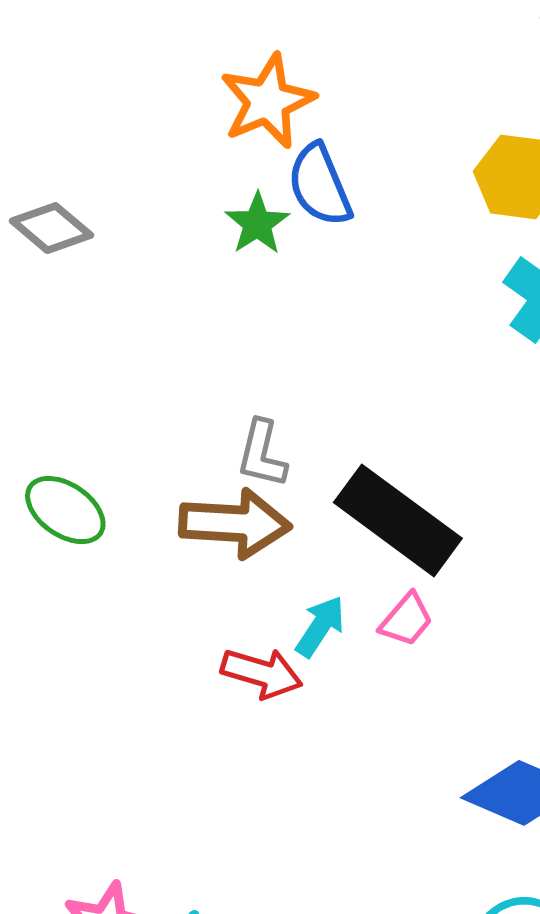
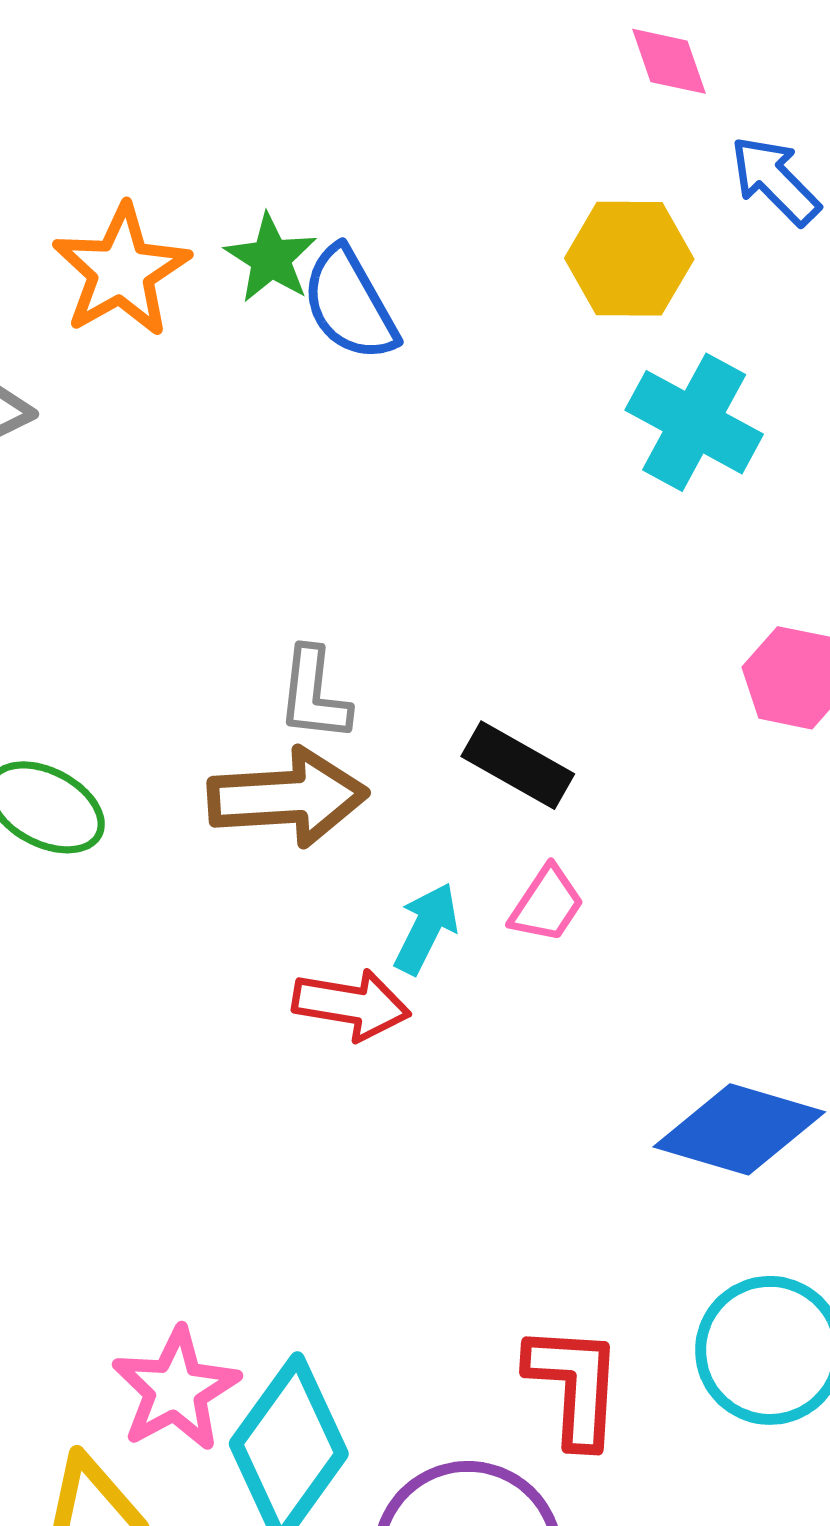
orange star: (268, 101) -> (121, 271), moved
green star: (257, 224) -> (271, 258), moved
black rectangle: (398, 520) -> (518, 765), size x0.6

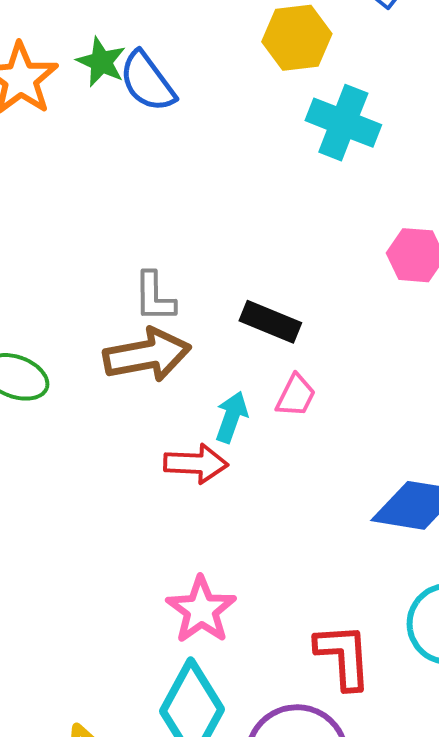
pink star: (176, 1389) -> (201, 610), moved

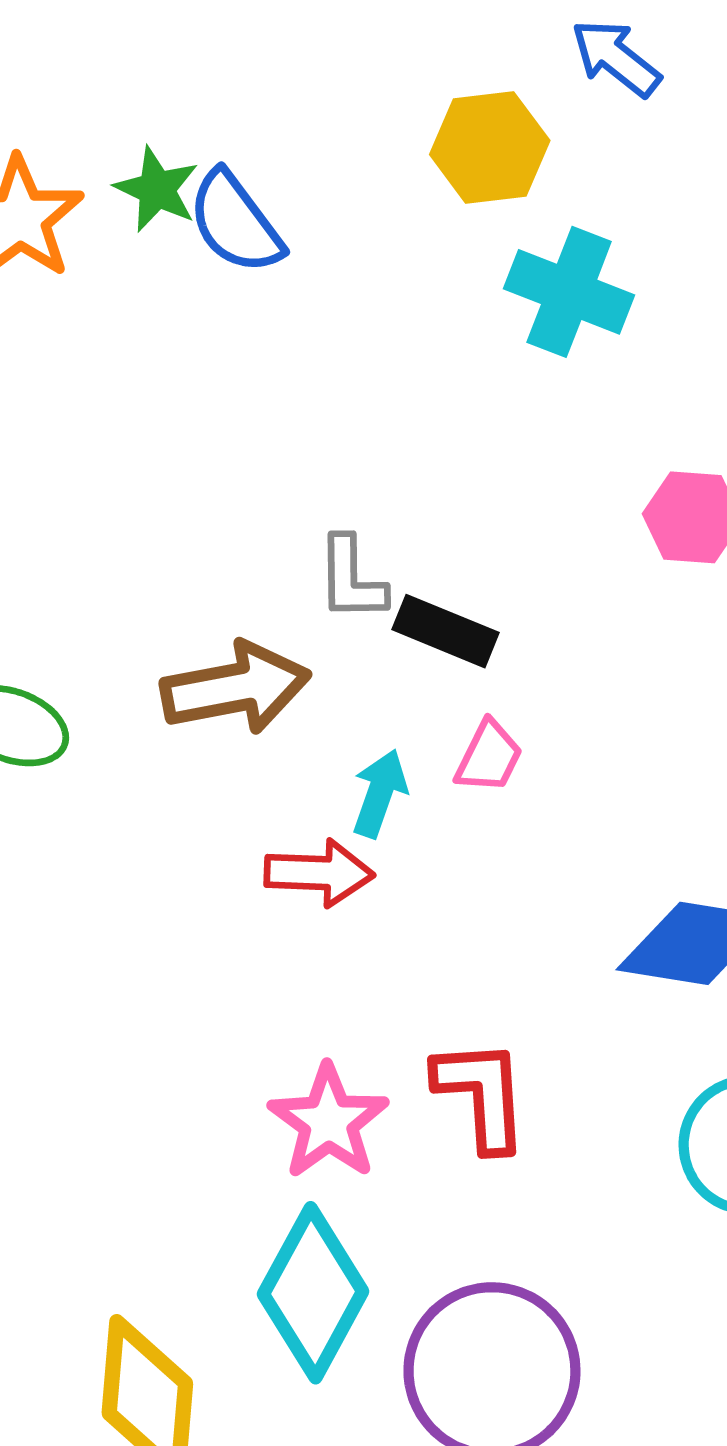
gray L-shape: (154, 297) -> (351, 579), moved
red L-shape: (343, 656) -> (482, 1095), moved

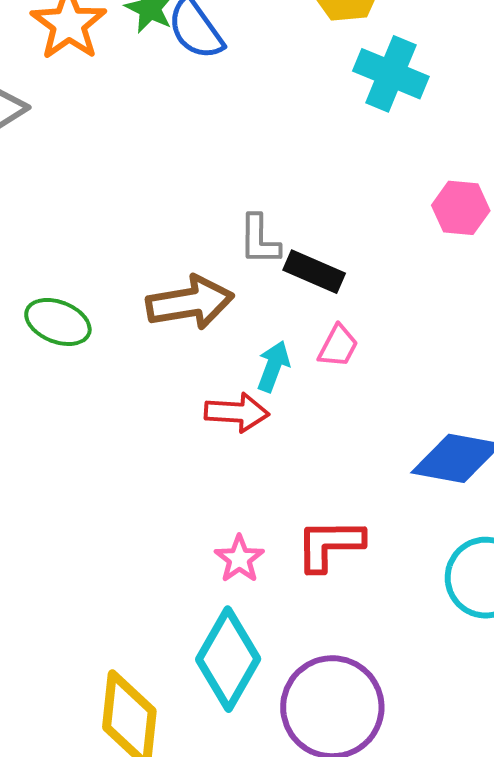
red L-shape: (482, 1095) -> (330, 545), turned -88
pink star: (329, 1122) -> (239, 559), size x0.7

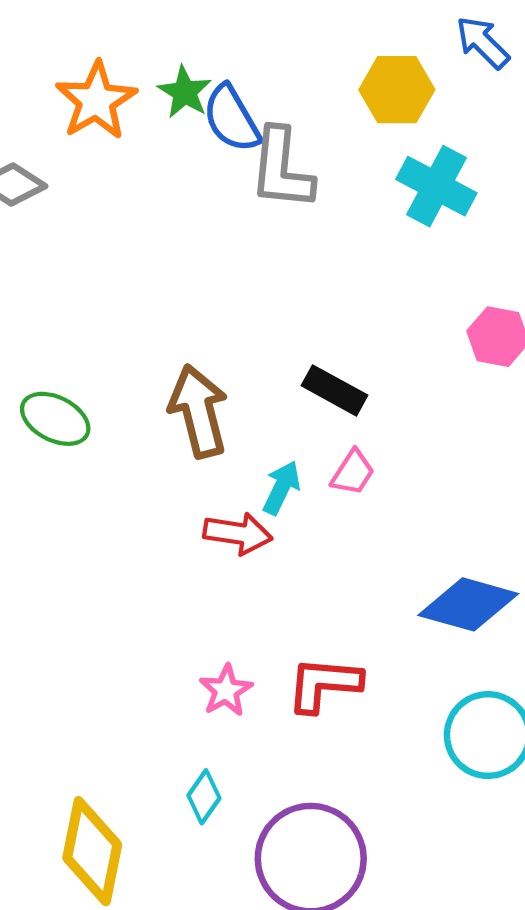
gray L-shape: (259, 240) -> (282, 169), moved, size x1.5
brown arrow: (190, 303) -> (199, 411), turned -100
cyan diamond: (228, 659) -> (204, 797), size x0.5

